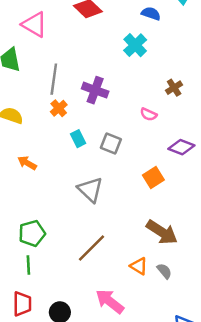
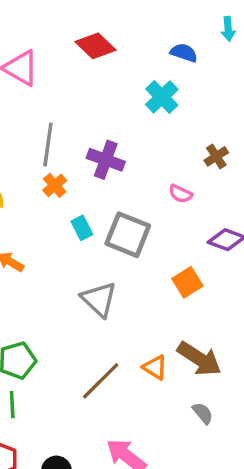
gray square: (111, 143) -> (128, 235), size x1.5
orange triangle: (139, 266) -> (155, 367), moved

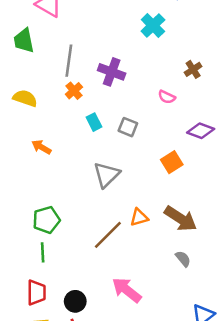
gray square: (128, 235) -> (128, 127), size x0.6
gray triangle: (99, 299) -> (107, 175), turned 32
orange triangle: (155, 367) -> (139, 217), moved, turned -48

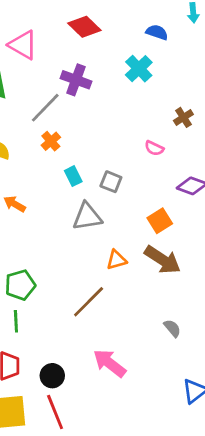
gray line: (69, 61) -> (45, 108), turned 36
purple cross: (112, 72) -> (76, 80), moved
gray triangle: (107, 175) -> (87, 217), moved, turned 36
orange triangle: (139, 217) -> (116, 260), moved
brown arrow: (181, 219) -> (163, 260), moved

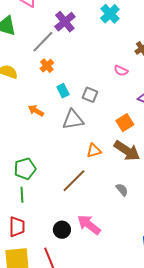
purple cross: (76, 80) -> (65, 22), turned 30
orange arrow: (15, 204) -> (36, 111), moved
gray semicircle: (172, 328) -> (122, 190), moved
black circle: (52, 376) -> (62, 230), moved

